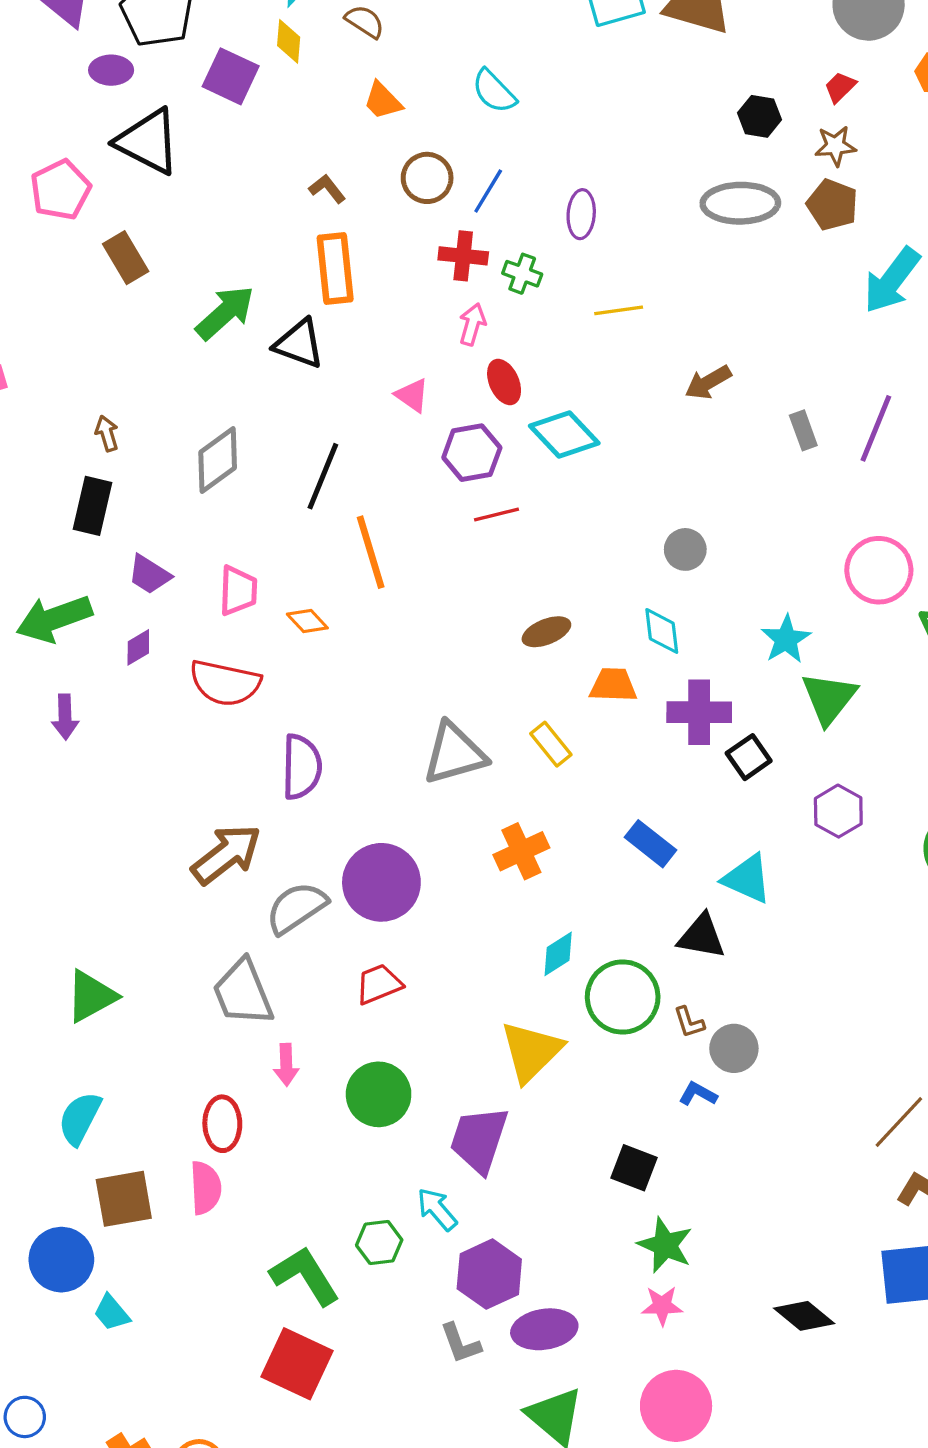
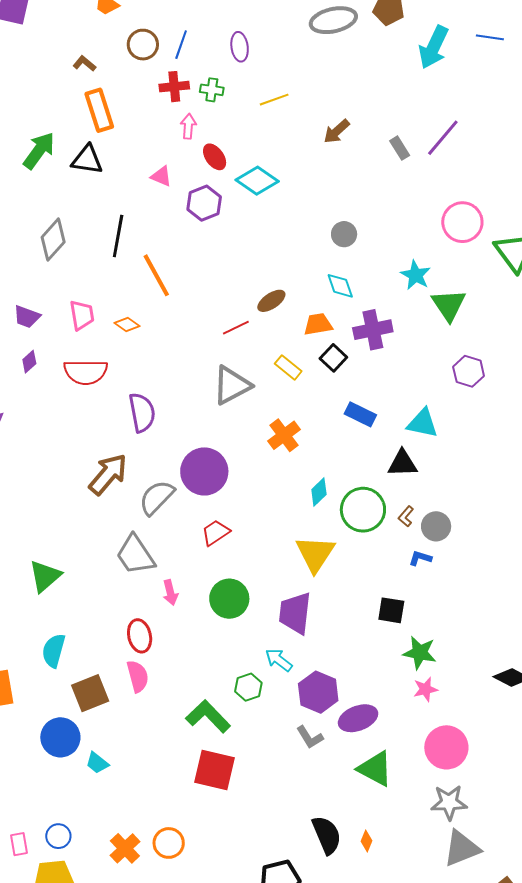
purple line: (876, 428) -> (443, 138), turned 30
red line: (496, 514) -> (236, 328), moved
black square: (749, 757) -> (333, 358), moved
brown L-shape: (689, 1022) -> (406, 516), turned 70

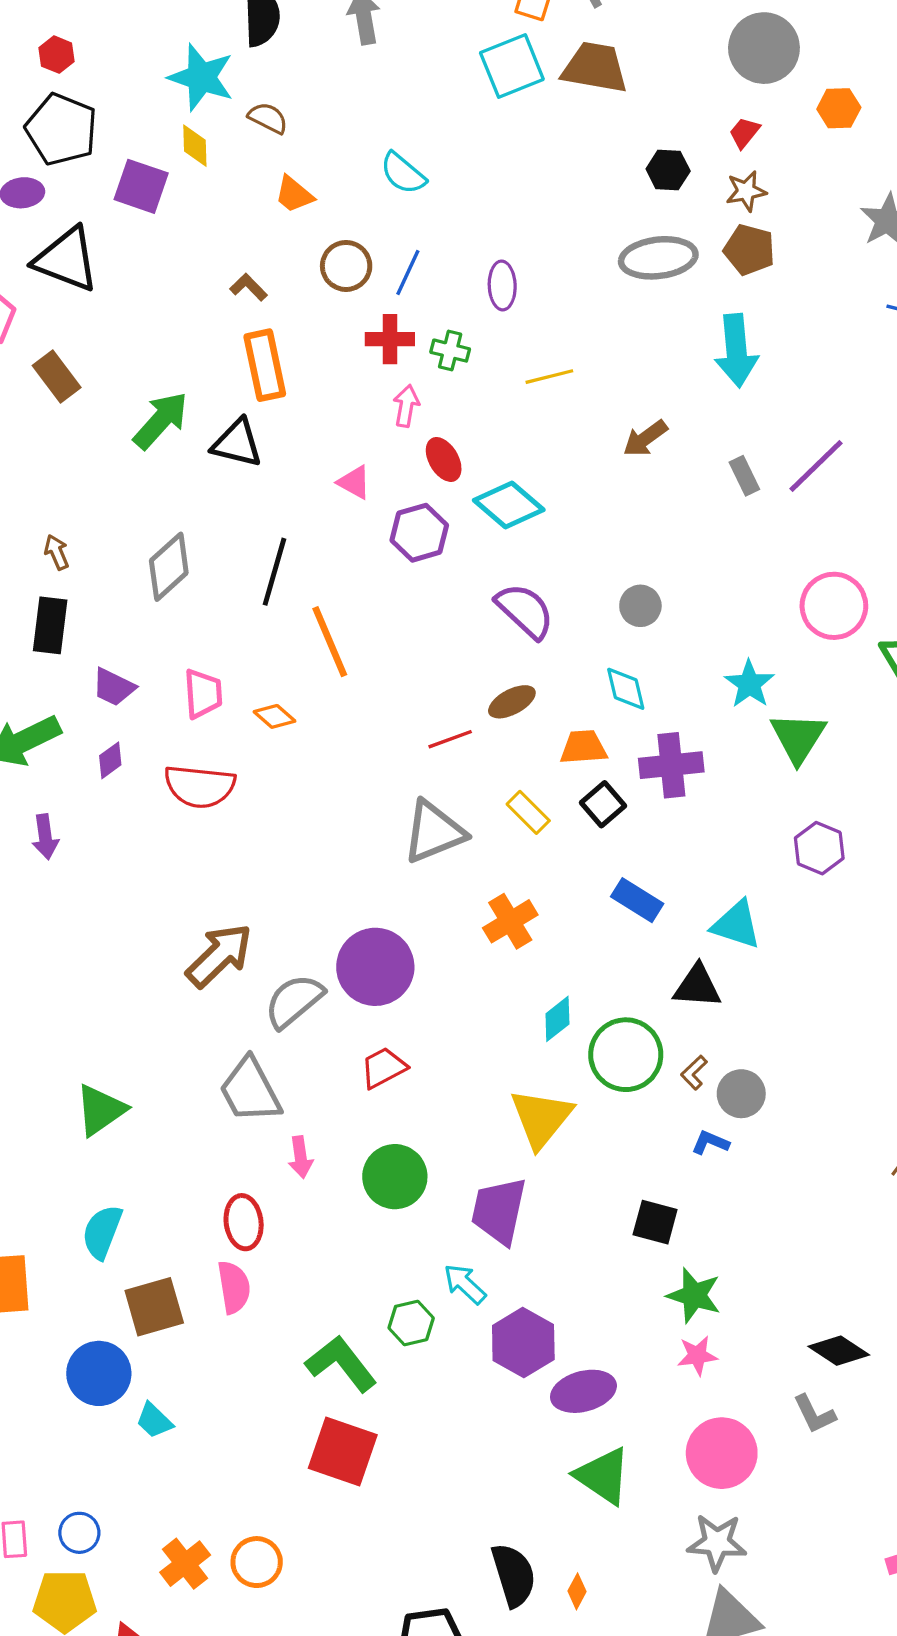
cyan arrow: (434, 47) -> (736, 351), moved, turned -36
purple semicircle: (142, 412) -> (525, 611), moved, turned -42
gray L-shape: (310, 737) -> (814, 1414), moved

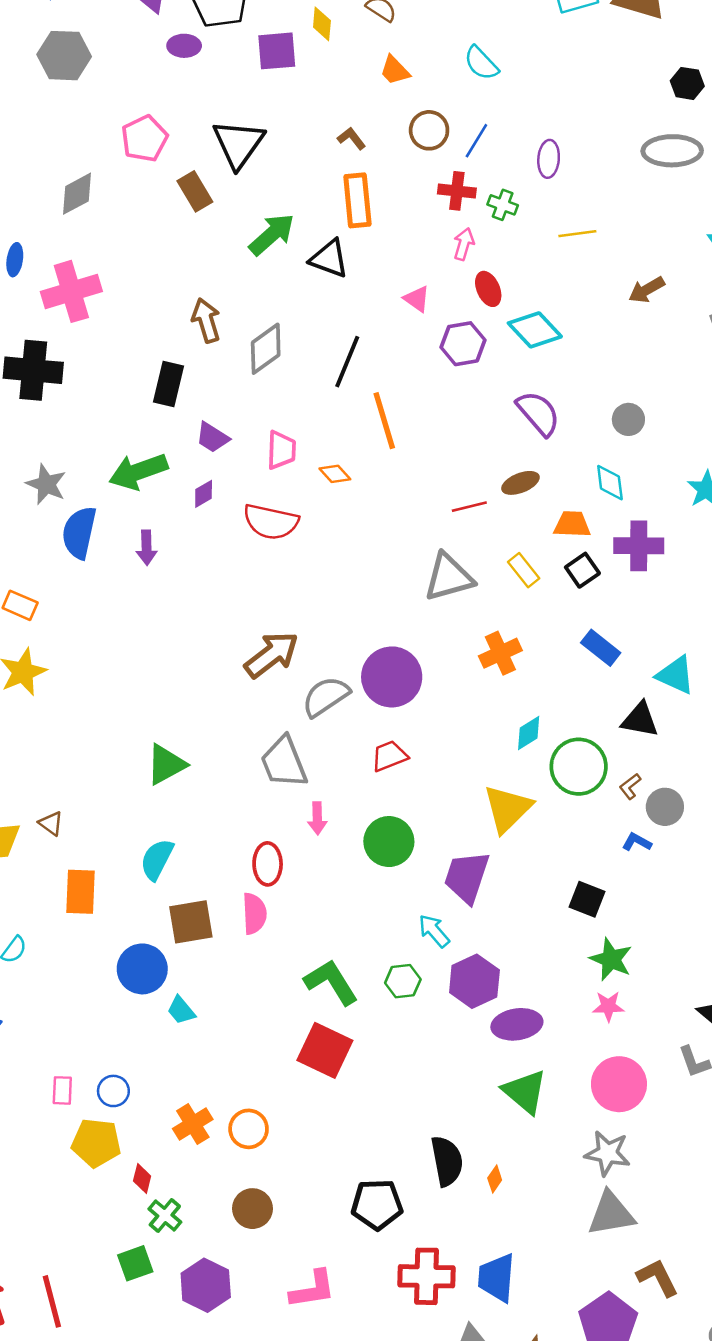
purple square: (141, 186) -> (277, 51), turned -30
black triangle: (66, 259) -> (238, 144), moved, turned 38
brown arrow: (57, 552) -> (206, 320), moved, size x1.6
green hexagon: (411, 1323) -> (403, 981), moved

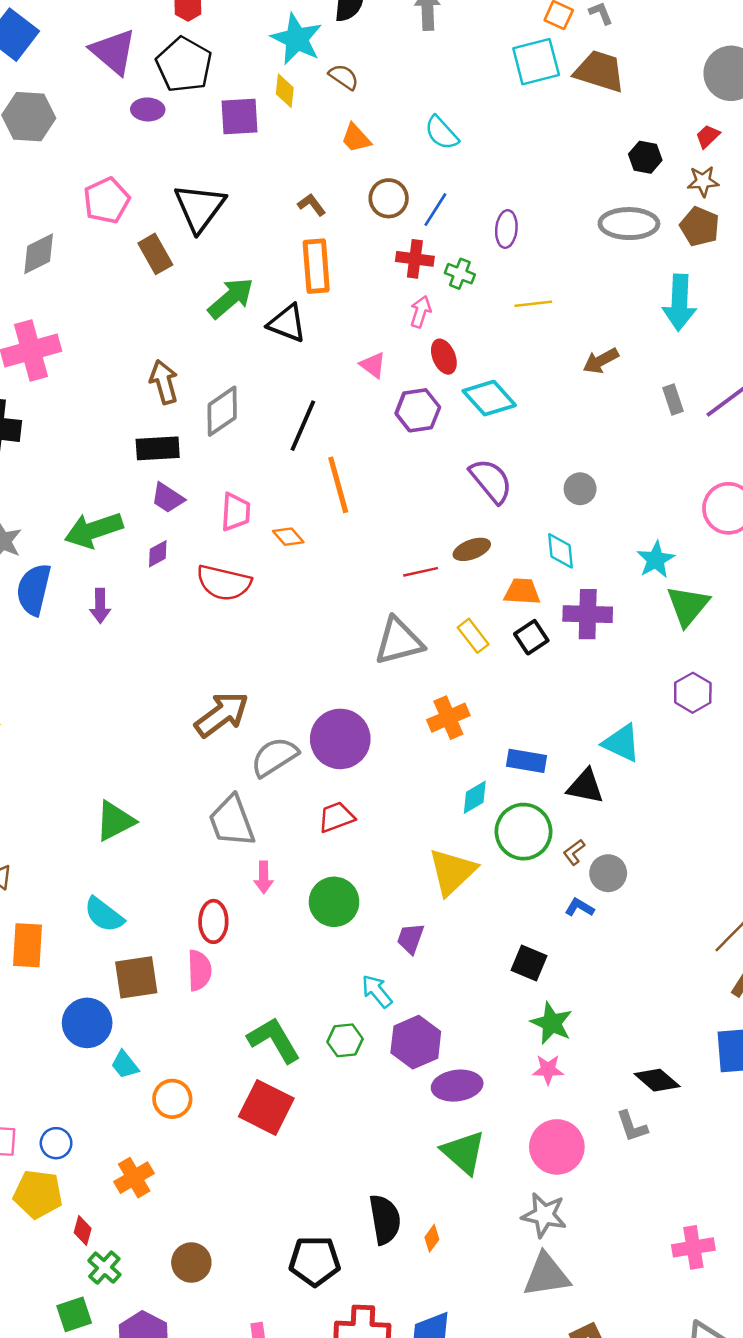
black rectangle: (168, 384) -> (158, 448), moved, turned 72
blue rectangle: (601, 648) -> (526, 761), moved, turned -30
cyan semicircle: (157, 859) -> (104, 915), turned -81
purple trapezoid: (467, 877) -> (410, 939), size x0.6
orange circle: (249, 1129) -> (172, 1099), moved

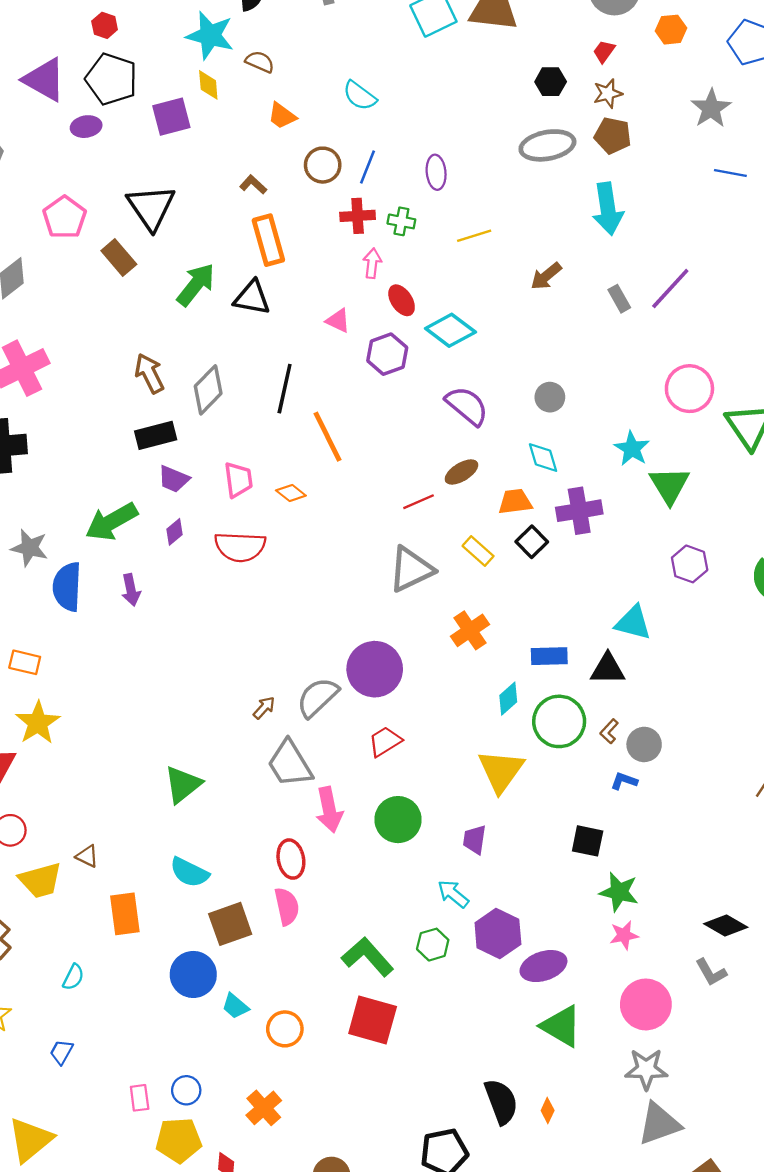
brown arrow: (222, 714) -> (264, 708), moved, size x0.5
pink arrow: (264, 877) -> (329, 810), size x1.5

